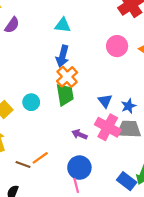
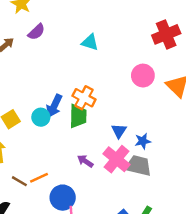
blue arrow: (62, 56) -> (54, 106), moved
orange cross: (67, 77) -> (84, 98), turned -30
blue circle: (79, 168) -> (63, 198), moved

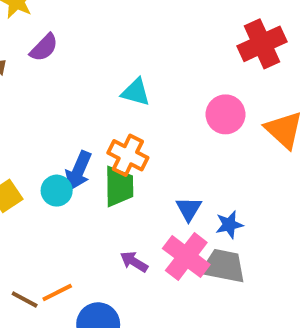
cyan triangle: (90, 42) -> (136, 92), moved

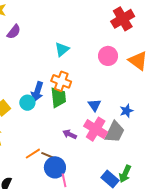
cyan triangle: (136, 92) -> (62, 49), turned -49
blue star: (229, 225) -> (126, 111), moved
gray trapezoid: (223, 266) -> (115, 132), turned 110
brown line: (25, 299) -> (48, 155), moved

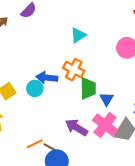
blue arrow: (37, 92) -> (47, 78), turned 72
green trapezoid: (58, 97) -> (88, 88), moved
purple arrow: (70, 134) -> (77, 127), size x1.5

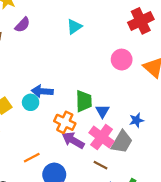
cyan triangle: (78, 35) -> (74, 27), moved
orange cross: (74, 70) -> (65, 122), moved
brown line: (51, 148) -> (100, 165), moved

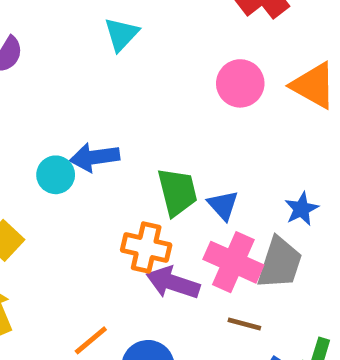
blue arrow: (42, 91) -> (95, 157), moved
cyan circle: (31, 102) -> (56, 175), moved

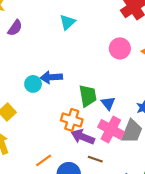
brown line: (244, 324) -> (95, 159), moved

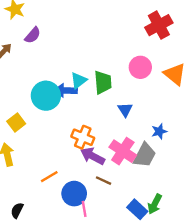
cyan triangle: (67, 22) -> (79, 80), moved
cyan circle: (33, 84) -> (46, 96), size x1.6
green trapezoid: (88, 96) -> (103, 82), moved
blue triangle: (108, 103) -> (125, 110), moved

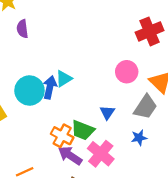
purple semicircle: (33, 35) -> (22, 29), turned 126
green trapezoid: (103, 82) -> (83, 130), moved, turned 110
blue arrow: (66, 90) -> (50, 87), turned 95
gray trapezoid: (145, 155) -> (145, 107), moved

